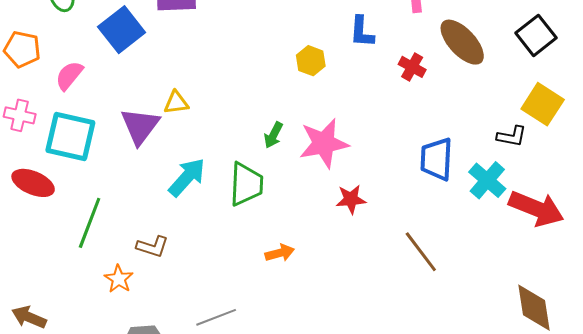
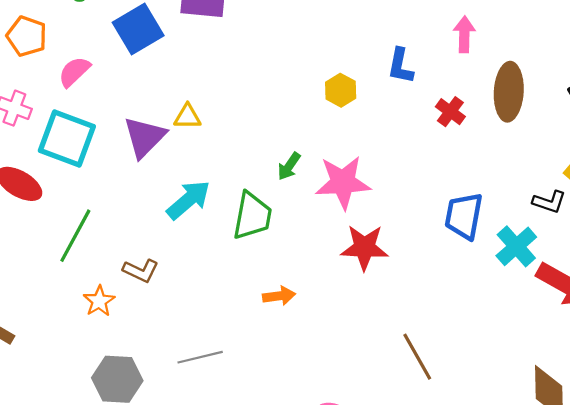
brown ellipse: (462, 42) -> (509, 92), turned 39
red star: (351, 199) -> (364, 248), size x1.4
brown line: (421, 252) -> (417, 357), moved

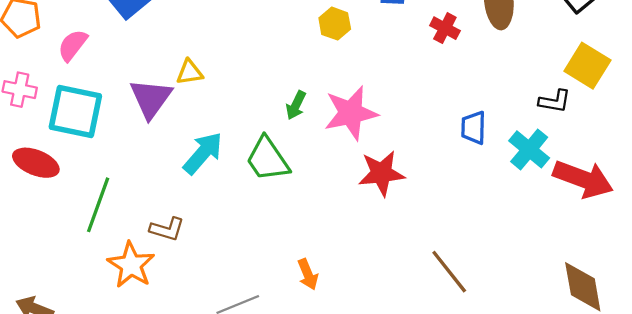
green trapezoid: (252, 216) -> (267, 159), turned 144
blue trapezoid: (464, 216) -> (474, 128), size x0.7
orange arrow: (279, 296) -> (308, 274), moved, turned 84
orange star: (99, 301) -> (131, 265), size x1.5

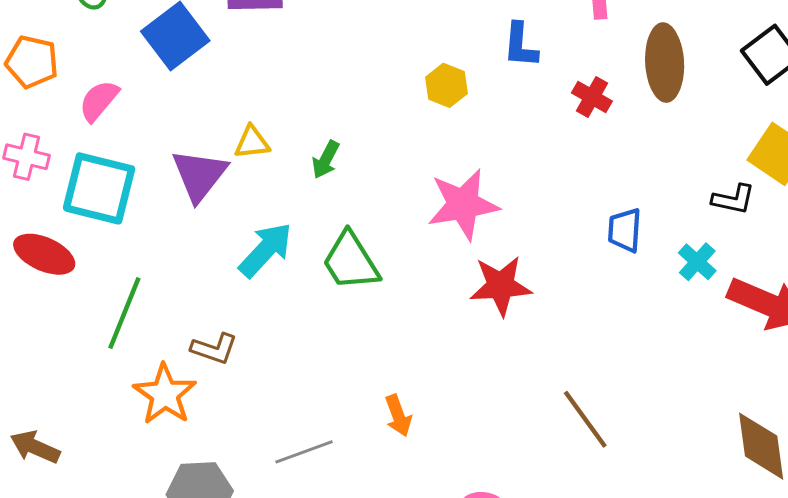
green arrow: (296, 105) -> (326, 160), moved
cyan cross: (529, 149) -> (697, 262), size x0.7

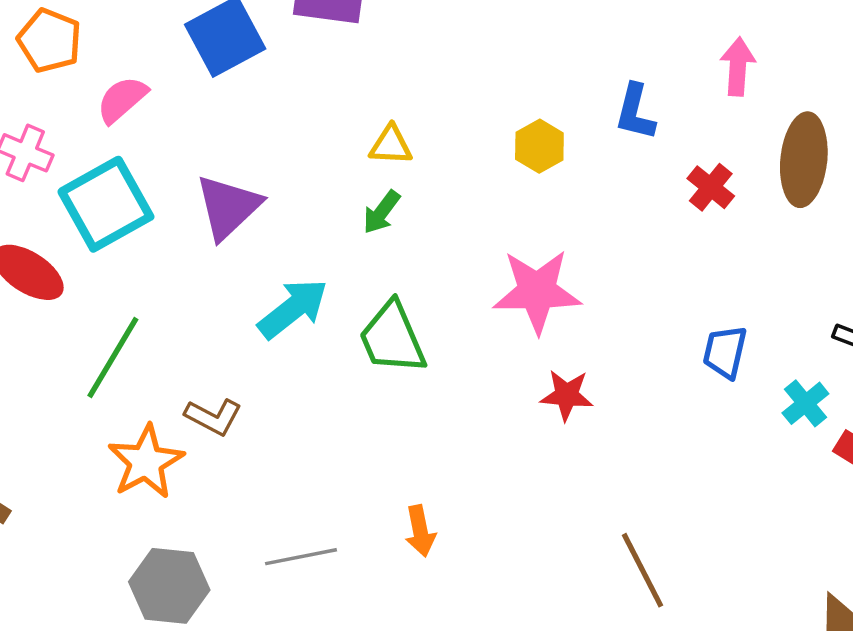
yellow triangle: (252, 142) -> (391, 145), moved
cyan square: (99, 188) -> (106, 204), turned 38
red star: (501, 286) -> (567, 395), size x0.7

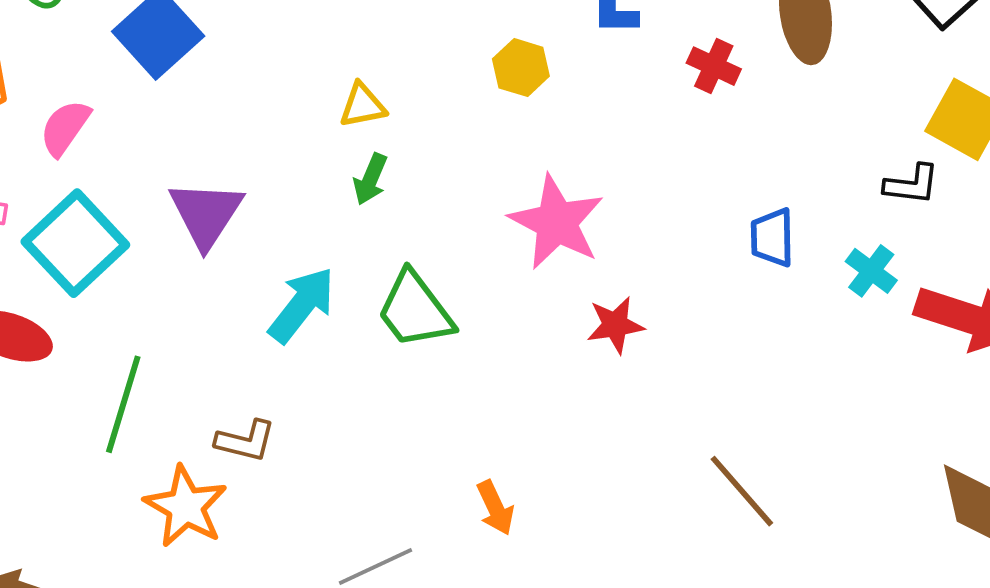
pink star: (537, 291) -> (557, 222), turned -30

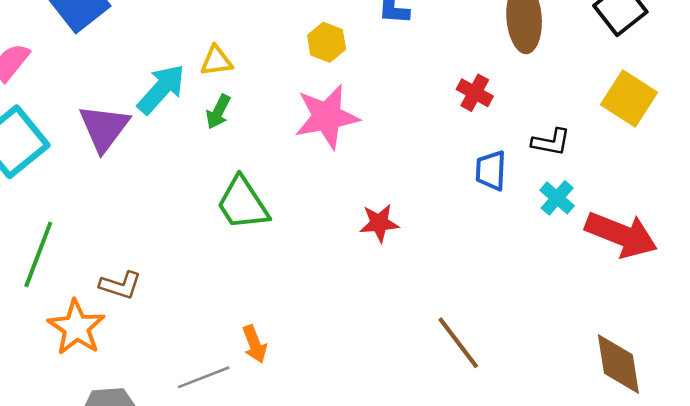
red cross: (714, 66) -> (475, 93), moved
black L-shape: (912, 184) -> (551, 142), moved
pink star: (557, 222) -> (327, 117), moved, turned 30
cyan arrow: (302, 305) -> (161, 89), moved
orange arrow: (495, 508) -> (255, 344), moved

